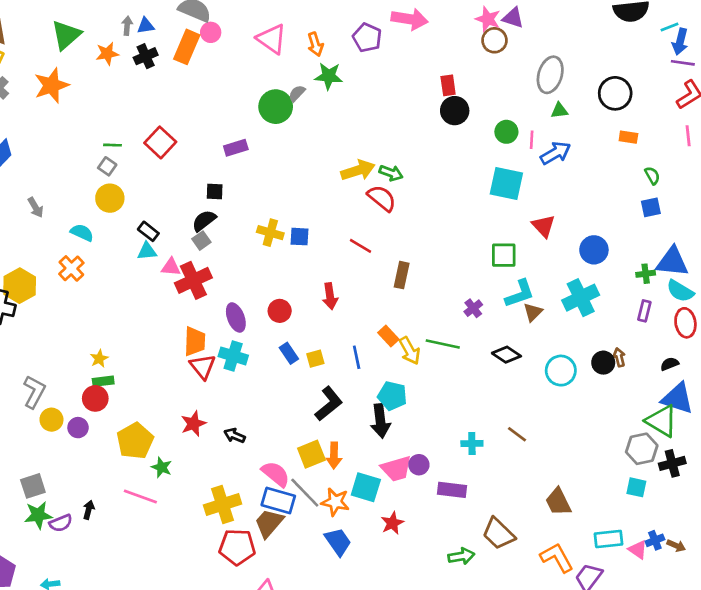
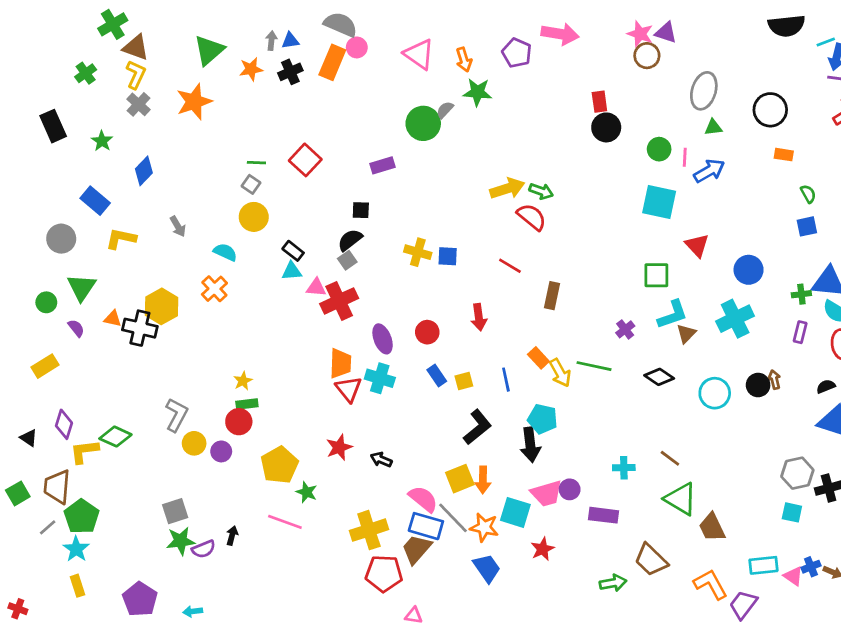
green triangle: (662, 421) -> (681, 499), moved

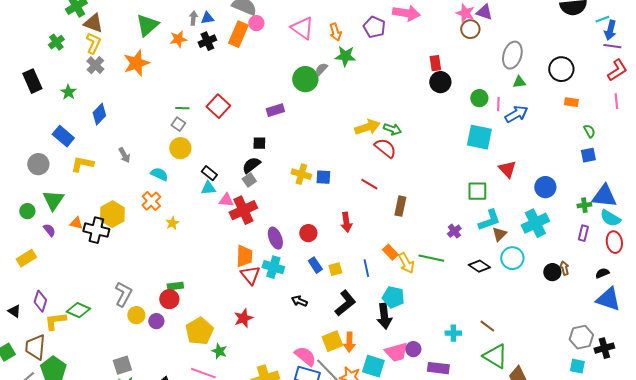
yellow star: (243, 381) -> (172, 223), moved
cyan circle: (715, 393) -> (512, 258), moved
black arrow: (381, 460) -> (299, 301), moved

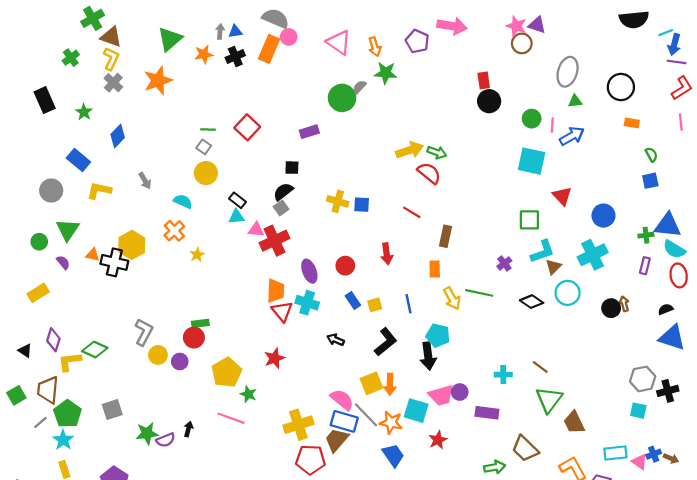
orange rectangle: (390, 252) -> (435, 269), moved, turned 42
green triangle: (495, 356) -> (549, 400), turned 36
gray square: (122, 365) -> (112, 409), moved

